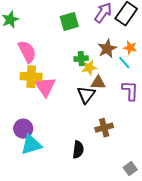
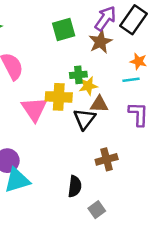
brown star: (107, 49) -> (100, 42), moved
cyan line: (124, 63) -> (131, 80), turned -56
yellow cross: (31, 77) -> (59, 97), moved
gray square: (130, 169) -> (97, 210), moved

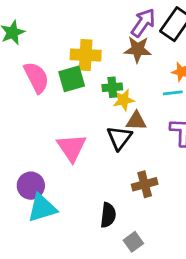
green square: (64, 29) -> (72, 79), moved
brown star: (100, 42) -> (138, 49), turned 30
yellow cross: (59, 97) -> (86, 55), moved
pink triangle: (34, 109) -> (72, 148), moved

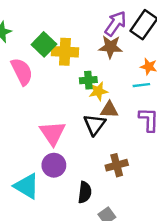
green square: (72, 79) -> (44, 44), moved, turned -30
purple circle: (31, 186) -> (54, 165), moved
cyan triangle: (42, 208) -> (27, 186), turned 48

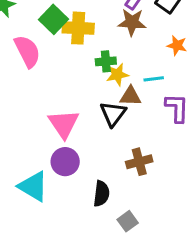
cyan line: (141, 85) -> (154, 79), moved

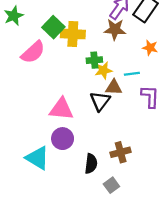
pink semicircle: (27, 51) -> (33, 52), turned 75
pink triangle: (64, 124) -> (61, 109), turned -50
brown cross: (139, 162) -> (121, 152), moved

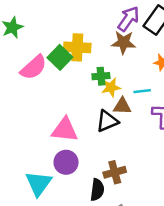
green square: (53, 27) -> (60, 57), moved
black triangle: (100, 101) -> (107, 121), turned 30
brown cross: (121, 152) -> (115, 172), moved
cyan triangle: (38, 158) -> (39, 184), turned 35

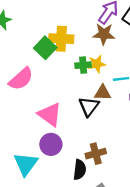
pink semicircle: (34, 67) -> (21, 79), moved
yellow star: (111, 87) -> (97, 64), moved
black triangle: (107, 121) -> (89, 106), turned -30
pink triangle: (65, 130) -> (50, 115), turned 30

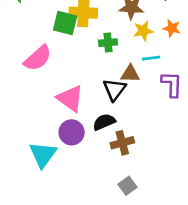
green square: (45, 48) -> (65, 23), turned -30
yellow star: (97, 64) -> (143, 31), moved
black semicircle: (80, 170) -> (104, 122), moved, turned -120

